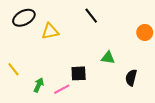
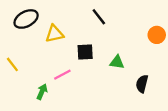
yellow line: (13, 69) -> (12, 64), moved
black square: (79, 73) -> (85, 52), moved
pink line: (62, 89) -> (62, 75), moved

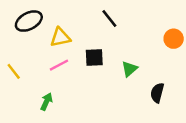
green triangle: (117, 62) -> (130, 69), turned -49
pink line: (62, 75) -> (59, 65), moved

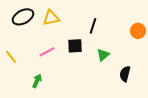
black line: (109, 19) -> (93, 26), moved, turned 56
yellow triangle: (60, 37) -> (51, 18), moved

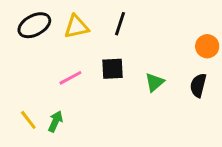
black line: (93, 26) -> (120, 24), moved
yellow line: (11, 57) -> (28, 120), moved
black semicircle: (125, 74) -> (198, 85), moved

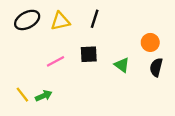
orange circle: (207, 46) -> (150, 42), moved
green triangle: (155, 82) -> (122, 65), turned -42
green arrow: (55, 121) -> (44, 96), turned 42

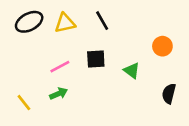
black line: (95, 19) -> (102, 21), turned -48
black semicircle: (156, 67) -> (169, 94), moved
green arrow: (44, 96) -> (59, 94), moved

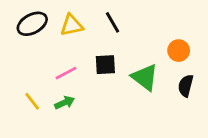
green triangle: (132, 71) -> (145, 77), size x1.5
black semicircle: (169, 94) -> (186, 86), moved
yellow line: (24, 103) -> (32, 101), moved

